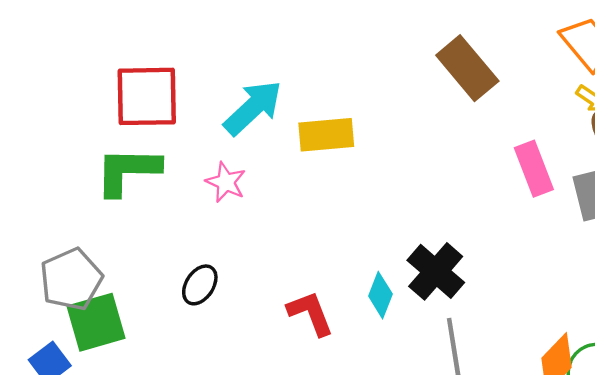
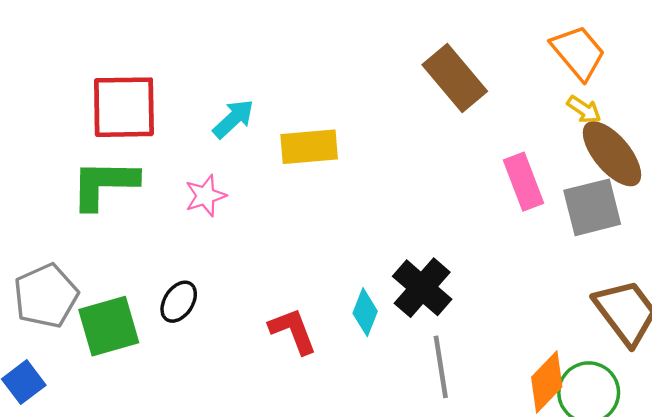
cyan arrow: (253, 108) -> (233, 119), size x0.7
pink star: (226, 182) -> (205, 196), turned 30
green square: (96, 322) -> (109, 326), moved

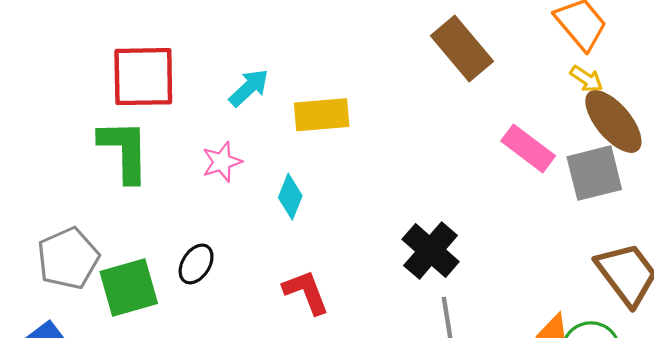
pink rectangle: (523, 182) -> (528, 148), turned -32
green L-shape: (104, 184) -> (124, 151), turned 88
cyan diamond: (365, 312) -> (290, 197), moved

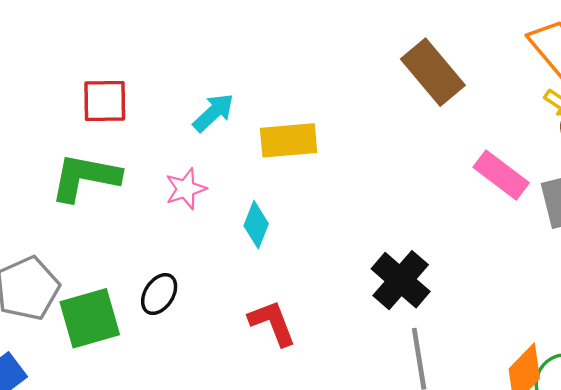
red square: (143, 77) -> (105, 101), size x0.7
green L-shape: (124, 151) -> (85, 177), turned -78

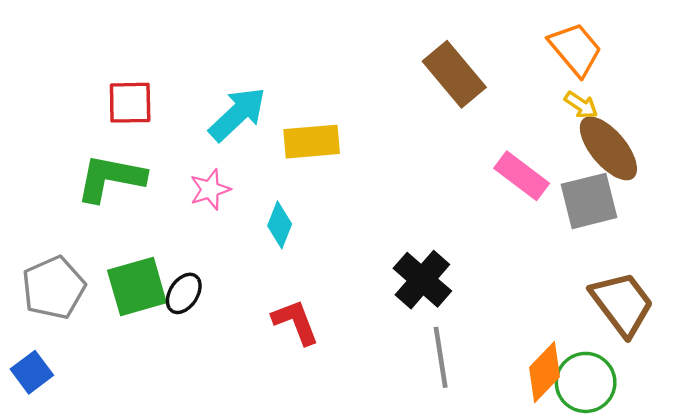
cyan arrow: (213, 113) -> (237, 114), size x1.4
green square: (90, 318) -> (137, 287), moved

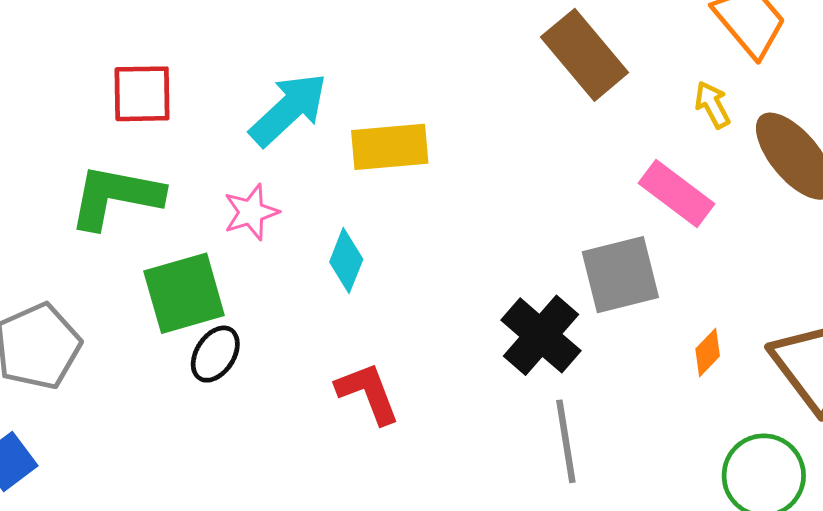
yellow arrow: (581, 105) -> (712, 105), moved, turned -152
gray square: (589, 201) -> (620, 275), moved
green square: (137, 287) -> (184, 293), moved
orange diamond: (544, 372) -> (708, 352), moved, size x0.6

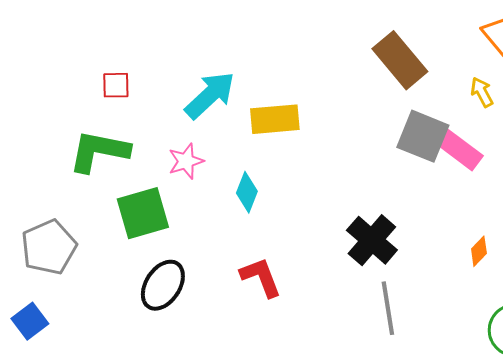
red square: (142, 94) -> (116, 85), size x0.7
gray square: (620, 275) -> (423, 136), moved, turned 36
black ellipse: (215, 354) -> (163, 285), moved, size x1.4

